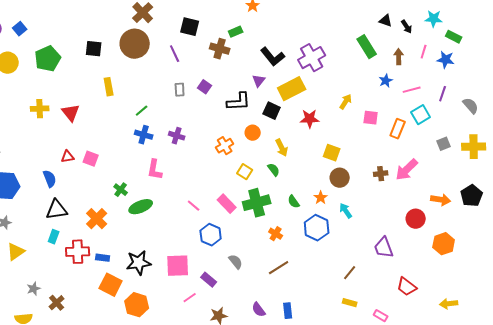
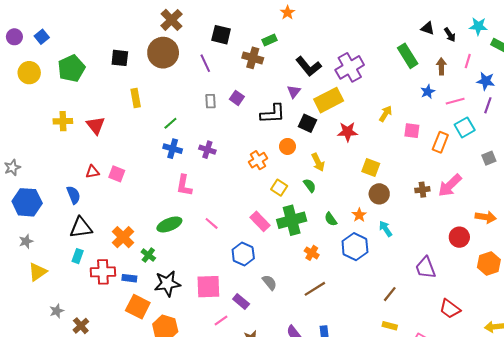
blue star: (446, 60) -> (486, 81), moved
green cross: (121, 190) -> (148, 255), moved
pink line: (194, 206) -> (212, 223), moved

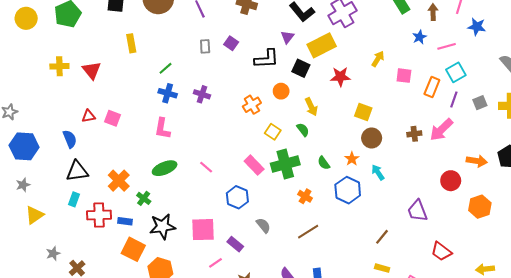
purple line: (488, 105) -> (454, 99), moved
pink L-shape: (184, 185) -> (162, 129), moved

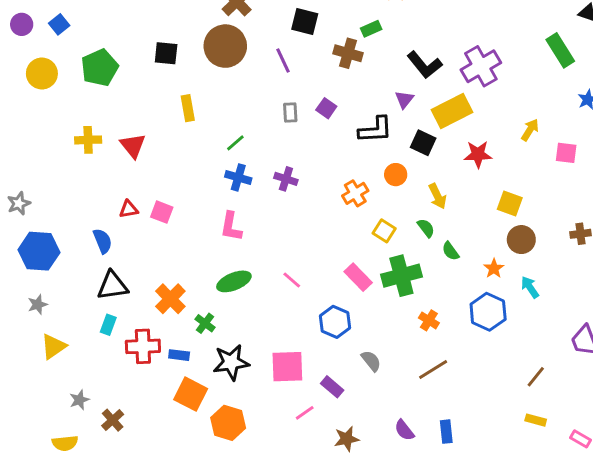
green semicircle: (324, 163) -> (451, 251), moved

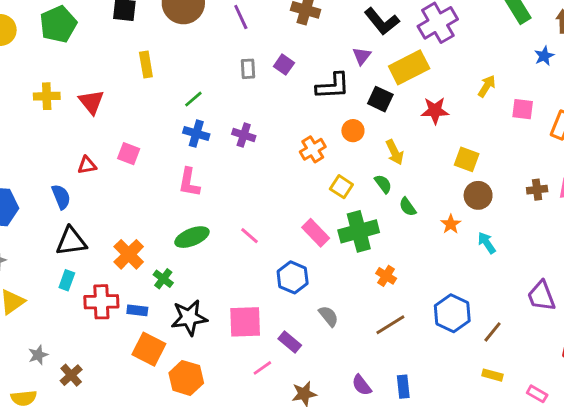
pink square: (162, 212) -> (129, 154), moved
blue hexagon: (488, 312) -> (452, 313), moved

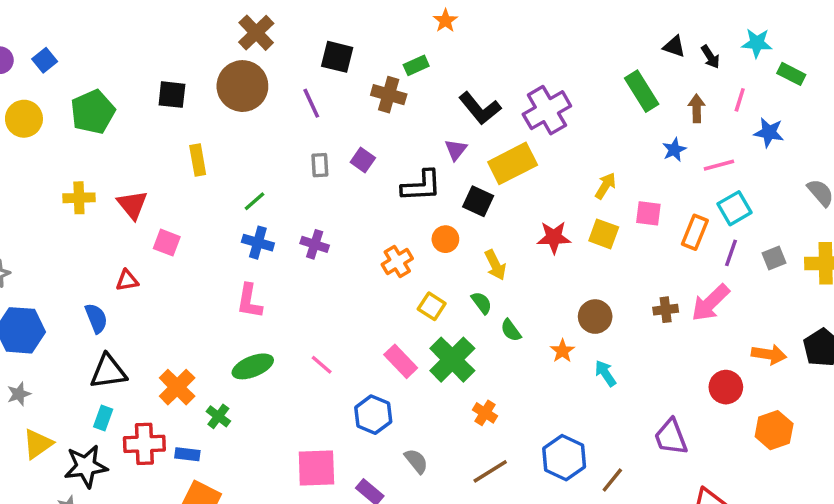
red star: (435, 111) -> (554, 237), moved
pink square: (129, 154) -> (167, 243), moved
yellow square: (467, 159) -> (604, 234), moved
green cross: (359, 231) -> (452, 360), turned -30
black star: (189, 318) -> (86, 466), moved

